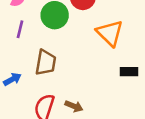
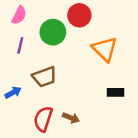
brown trapezoid: (46, 63) -> (44, 77), turned 60
black rectangle: (129, 72) -> (116, 92), moved

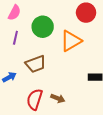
red circle: (79, 15) -> (86, 13), moved
orange triangle: (105, 49) -> (71, 41), moved, turned 45

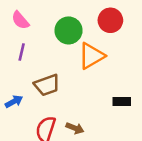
pink semicircle: (14, 13) -> (20, 20), turned 112
green circle: (43, 27) -> (69, 30), moved

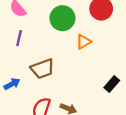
orange triangle: (91, 56) -> (84, 42), size x0.6
black rectangle: (122, 102) -> (112, 84), turned -49

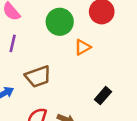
black rectangle: (112, 84) -> (103, 96), moved

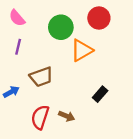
orange triangle: (83, 47) -> (82, 50), size x1.5

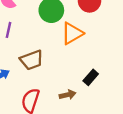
brown arrow: (67, 116) -> (68, 95), moved, turned -35

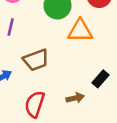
orange triangle: (72, 33) -> (80, 31), turned 30

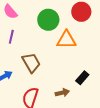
brown trapezoid: (36, 60) -> (31, 63), turned -100

